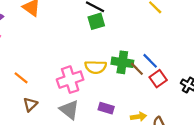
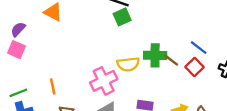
blue line: (150, 61) -> (199, 48), moved
orange line: (21, 78) -> (53, 86), turned 48

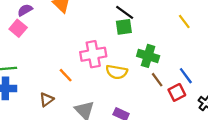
green cross: (155, 55) -> (148, 56), moved
pink cross: (104, 81) -> (93, 54), moved
orange line: (53, 86) -> (66, 75), moved, turned -48

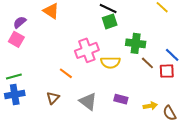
red square: (177, 92) -> (167, 71), turned 35

